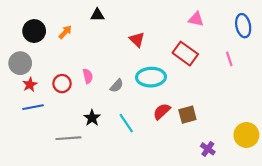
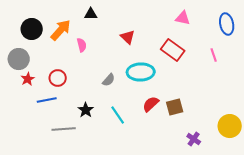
orange arrow: (65, 32) -> (61, 30), size x1.6
pink semicircle: (88, 76) -> (82, 45), moved
blue line: (33, 107) -> (47, 100), moved

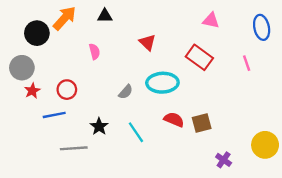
orange arrow: (61, 30) -> (65, 18), moved
red semicircle: (151, 104) -> (174, 120), turned 66

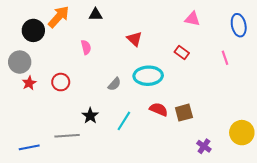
red rectangle: (199, 57) -> (182, 53), size x0.6
blue line: (54, 115) -> (29, 147), moved
cyan line: (136, 132) -> (124, 121), turned 66

